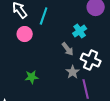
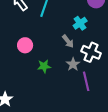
pink circle: (25, 34) -> (25, 45), moved
green star: (32, 77) -> (44, 66), moved

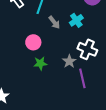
gray arrow: (68, 41) -> (54, 22), moved
pink circle: (25, 45) -> (33, 42), moved

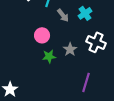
gray star: (69, 61) -> (70, 49), moved
purple line: (82, 78) -> (86, 82), moved, turned 30

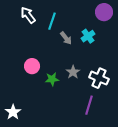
pink circle: (42, 35) -> (32, 66), moved
white cross: (96, 42) -> (99, 78), moved

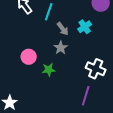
gray star: (73, 72) -> (61, 48), moved

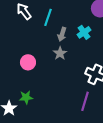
gray arrow: (63, 29) -> (62, 34), turned 56
green star: (49, 70) -> (26, 97), moved

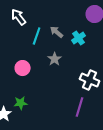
cyan line: (48, 17) -> (37, 36), moved
gray arrow: (62, 34) -> (57, 32), moved, turned 112

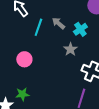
gray star: (55, 59) -> (70, 49), moved

